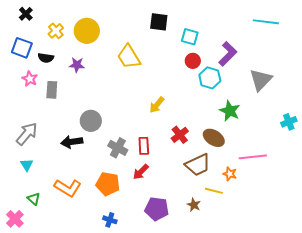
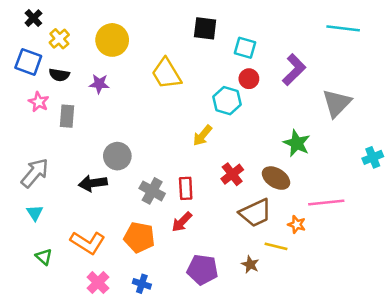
yellow cross: (56, 31) -> (59, 39), moved
cyan hexagon: (210, 78) -> (227, 101), moved
pink cross: (15, 219) -> (98, 283), moved

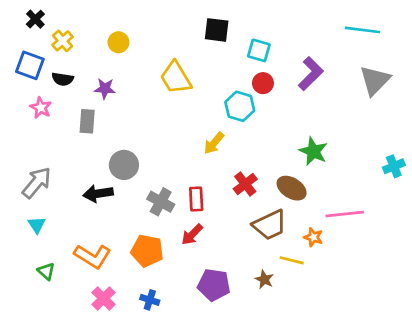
yellow circle: (112, 40) -> (118, 42), size x0.6
gray triangle: (337, 103) -> (375, 80), moved
gray rectangle: (67, 116) -> (87, 121), moved

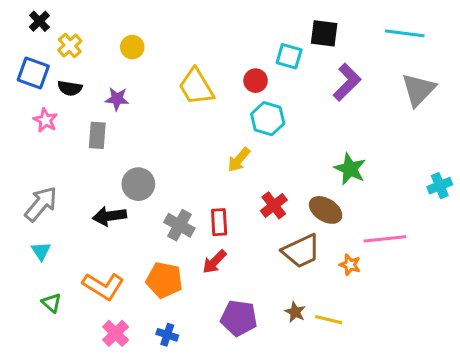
black square: (217, 30) -> (324, 33), moved
red circle: (263, 83) -> (256, 81), moved
yellow line: (292, 260) -> (329, 320), moved

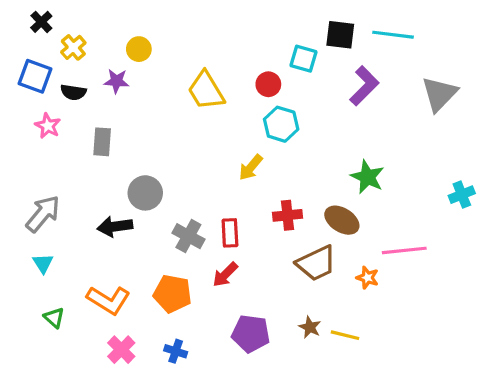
cyan line: (405, 33) -> (393, 35), moved
purple star: (117, 99) -> (116, 81), moved
red cross: (274, 205) -> (288, 215), turned 32

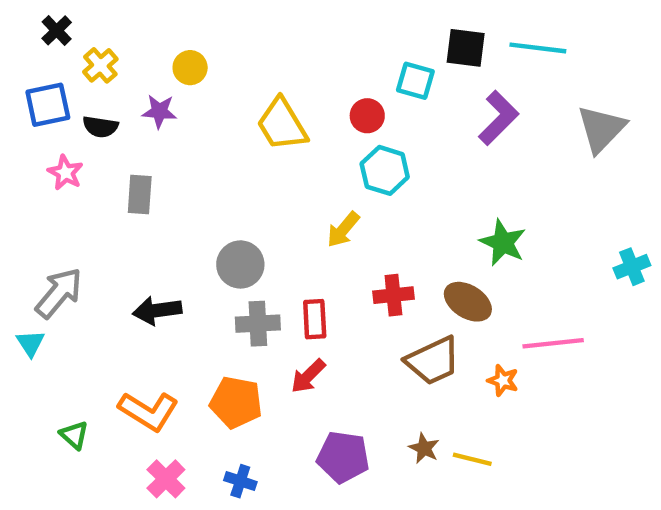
blue square: (35, 76) -> (48, 105), turned -32
gray circle: (145, 193) -> (240, 264), moved
gray cross: (188, 236) -> (258, 324), turned -32
cyan triangle: (43, 263) -> (30, 343), moved

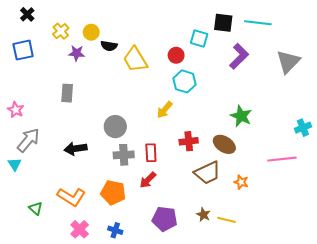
yellow cross: (100, 65) -> (61, 31), moved
black semicircle: (100, 127) -> (109, 46), moved
pink star: (65, 173) -> (16, 110), moved
pink line: (553, 343) -> (282, 159), moved

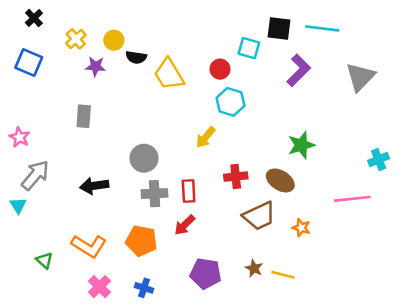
blue square: (23, 50) -> (29, 63), turned 35
green star: (241, 116) -> (301, 145), turned 30

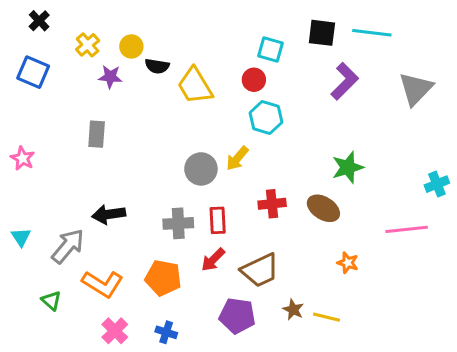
cyan square: (249, 48) -> (271, 49), moved
gray circle: (144, 158) -> (201, 169), moved
gray arrow: (35, 175) -> (68, 246), moved
brown trapezoid: (259, 216) -> (260, 270), moved

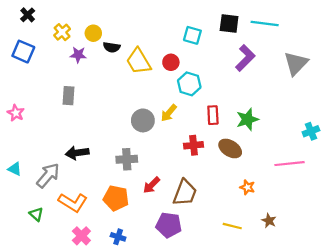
red circle: (254, 80) -> (171, 62), moved
red rectangle: (218, 220) -> (213, 115), moved
cyan triangle: (21, 237) -> (15, 169), turned -32
brown trapezoid: (260, 270) -> (185, 193), turned -44
brown star: (293, 310) -> (269, 221), moved

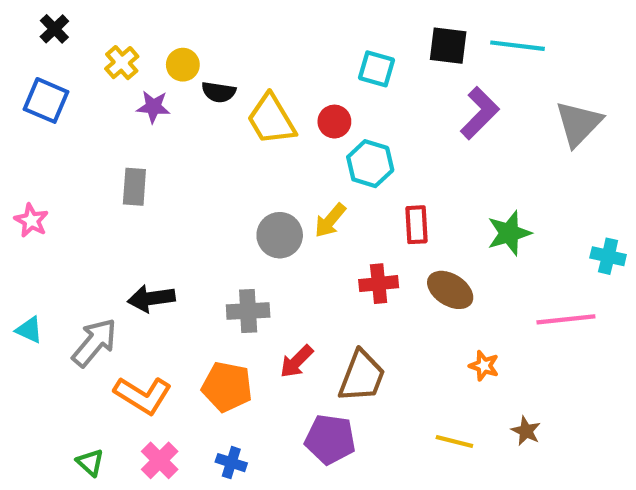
green star: (247, 119) -> (509, 233), moved
cyan cross: (311, 131) -> (608, 256), turned 35
green triangle: (36, 214) -> (90, 463), moved

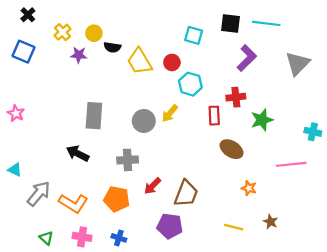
gray rectangle: (134, 187) -> (94, 116), moved, size x1.4
red cross: (379, 284) -> (236, 97), moved
black arrow: (151, 298) -> (78, 153), turned 35
gray arrow: (94, 343) -> (39, 194), moved
pink cross: (160, 460) -> (82, 237), turned -36

